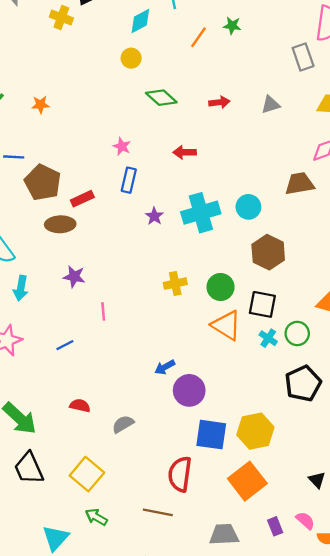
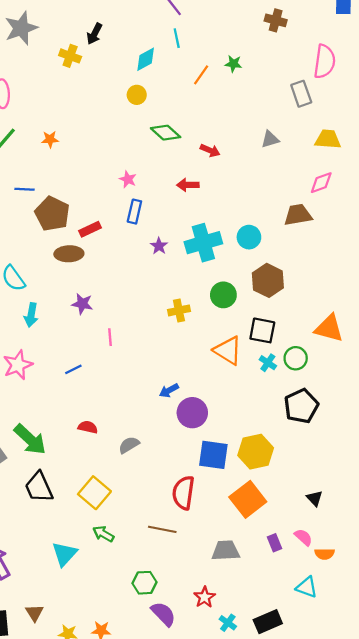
red arrow: (219, 102) -> (210, 150), moved, turned 30
green circle: (221, 287) -> (223, 295), moved

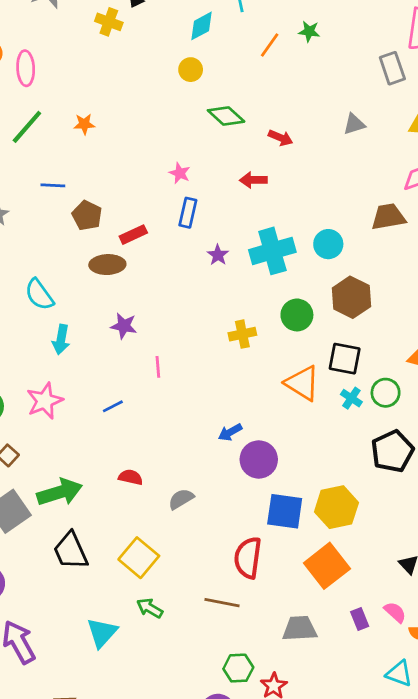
brown pentagon: (52, 214) -> (87, 215), size x0.7
green arrow: (30, 439) -> (60, 492), turned -60
green hexagon: (144, 583) -> (238, 668), moved

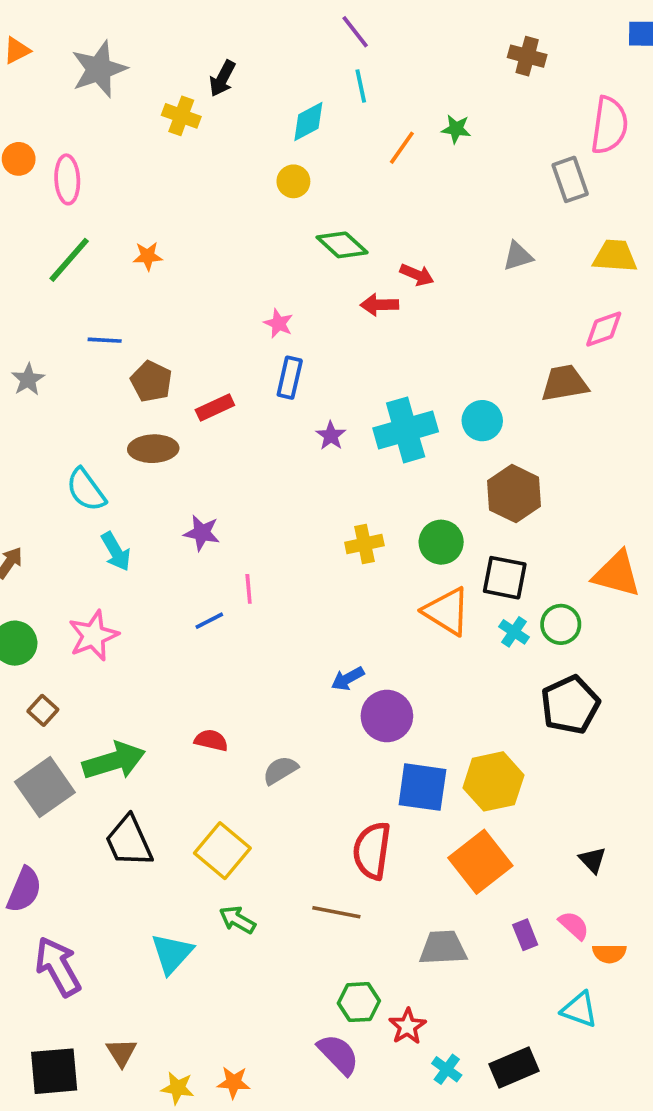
red arrow: (253, 180) -> (379, 305), moved
brown ellipse: (107, 265) -> (153, 449), moved
green circle: (297, 315) -> (441, 542), moved
cyan arrow: (61, 340) -> (116, 551), turned -40
blue line: (113, 406) -> (209, 621), moved

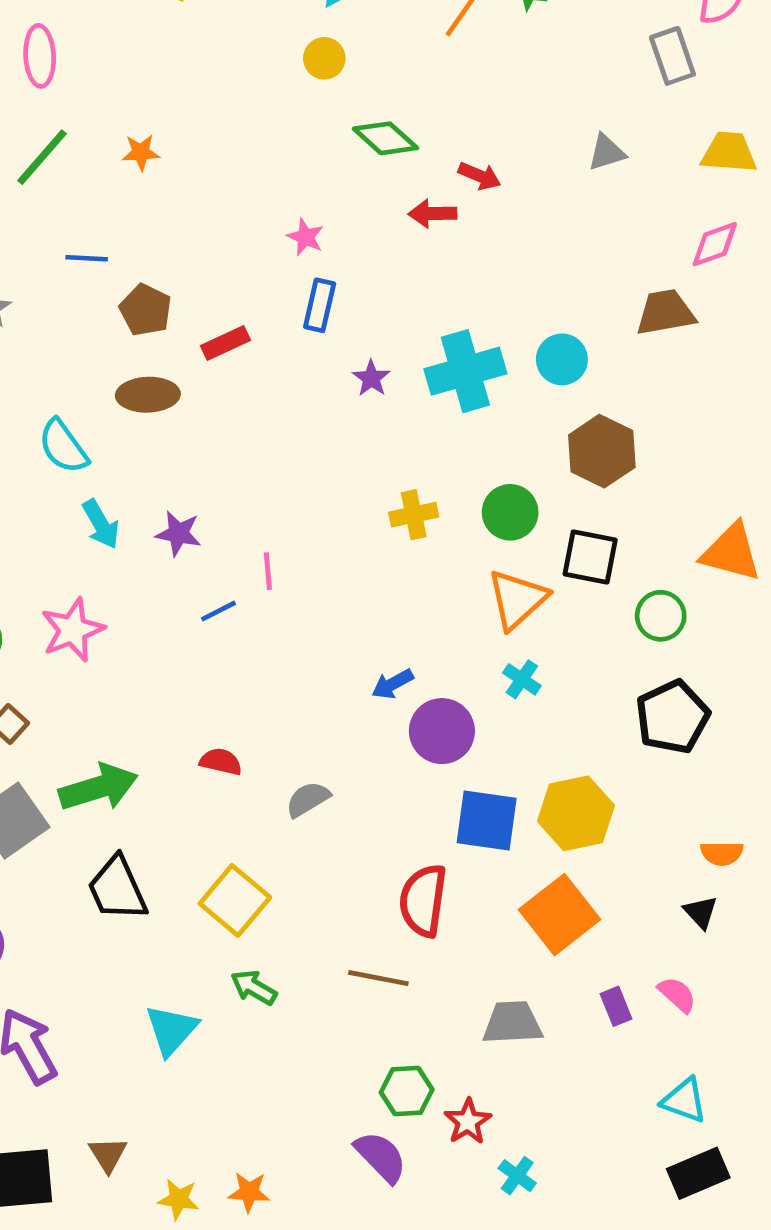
purple star: (202, 533) -> (178, 533), moved
orange triangle: (447, 611) -> (517, 599), turned 46
cyan cross: (514, 632) -> (522, 679), moved
orange semicircle: (609, 953) -> (722, 853), moved
black rectangle: (514, 1067) -> (698, 1173), moved

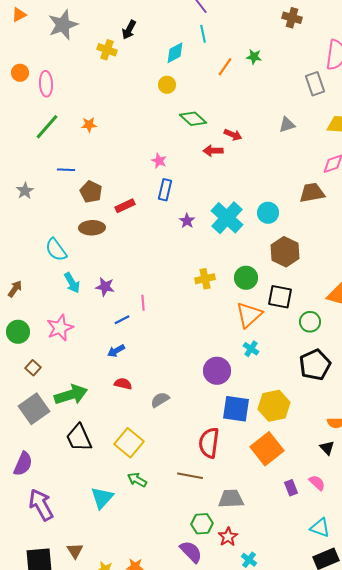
cyan cross: (465, 371) -> (227, 218), turned -32
blue arrow: (393, 684) -> (116, 351), moved
gray trapezoid: (512, 1023) -> (231, 499), moved

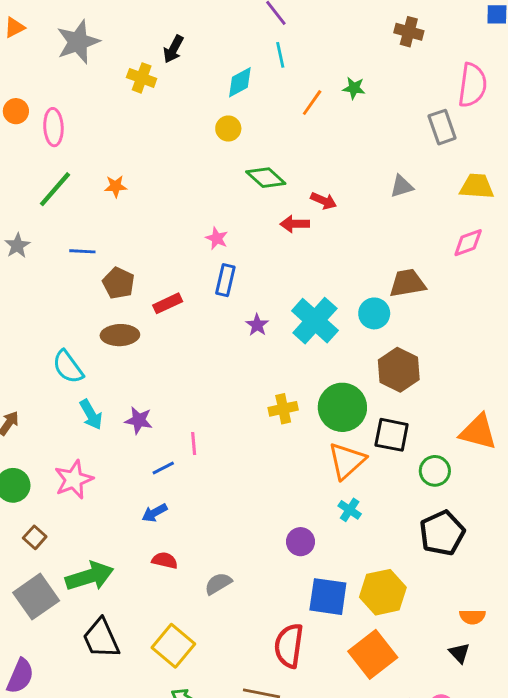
gray star: (25, 191) -> (17, 246), moved
brown trapezoid: (312, 193) -> (407, 283), moved
green circle: (246, 278) -> (342, 407), size x1.4
purple circle: (217, 371) -> (301, 542), size x0.7

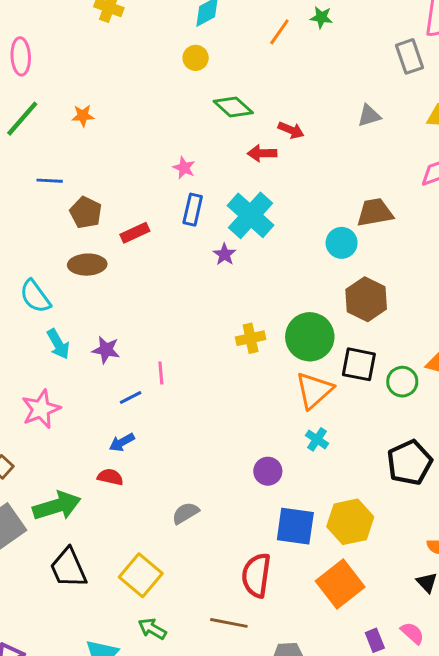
cyan cross: (315, 321) -> (251, 215), moved
green circle: (435, 471) -> (402, 382), moved
red semicircle: (165, 560) -> (110, 477), moved

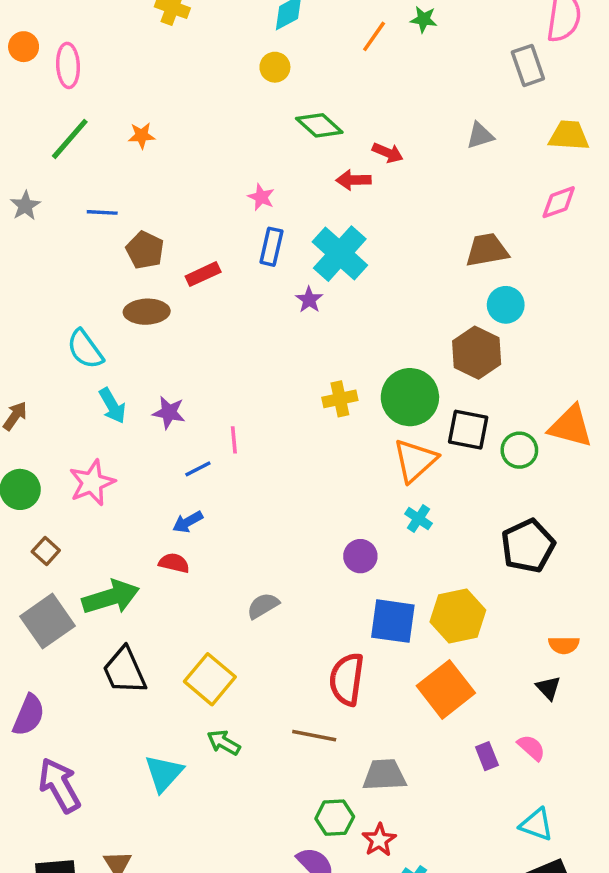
cyan circle: (342, 243) -> (506, 305), moved

